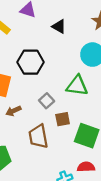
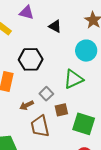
green triangle: (77, 86) -> (73, 79), turned -30
brown arrow: (13, 111) -> (27, 105), moved

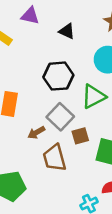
black hexagon: (31, 59) -> (58, 76), moved
gray square: (46, 94) -> (60, 117), size x1.5

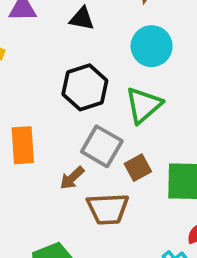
brown trapezoid: (55, 158) -> (108, 209), turned -64

